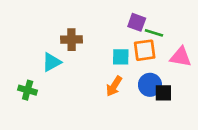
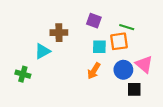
purple square: (137, 22) -> (94, 21), moved
pink triangle: (181, 57) -> (144, 64), moved, turned 30
black square: (163, 93) -> (134, 89), moved

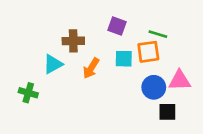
pink triangle: (144, 64) -> (180, 80), turned -42
orange arrow: (94, 71) -> (91, 68), moved

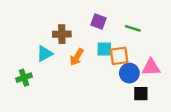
orange square: (148, 52) -> (119, 56), moved
green cross: (28, 93) -> (24, 78), turned -35

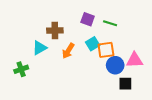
green line: (133, 28) -> (110, 23), moved
cyan square: (104, 49) -> (93, 44), turned -32

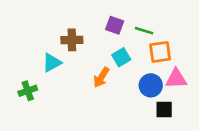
orange square: (106, 50) -> (160, 52), moved
orange arrow: (68, 51) -> (101, 77), moved

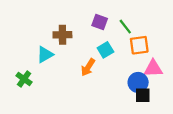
green line: (144, 31) -> (125, 27), turned 35
blue circle: (151, 85) -> (138, 82), moved
green cross: (28, 91) -> (24, 79), turned -35

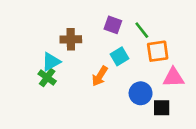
green cross: (24, 79) -> (47, 78), moved
blue circle: (138, 82) -> (141, 93), moved

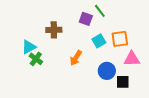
green line: (142, 30) -> (100, 11), moved
cyan square: (119, 56) -> (99, 41), moved
cyan triangle: (51, 62) -> (29, 47), moved

